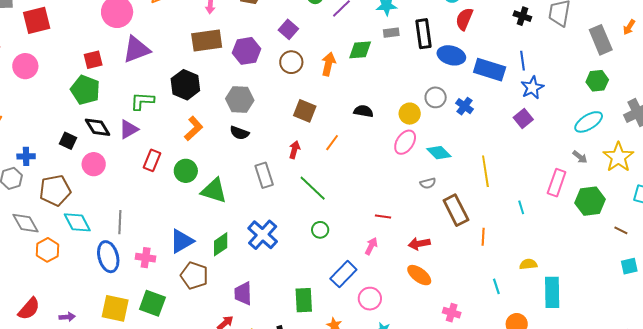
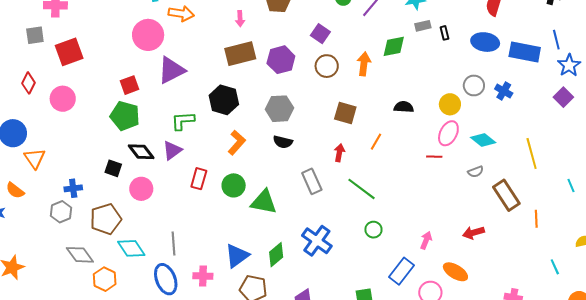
black rectangle: (423, 34) -> (445, 33), moved, size x0.5
red line: (383, 217) -> (434, 157), moved
orange ellipse: (419, 275) -> (455, 272), moved

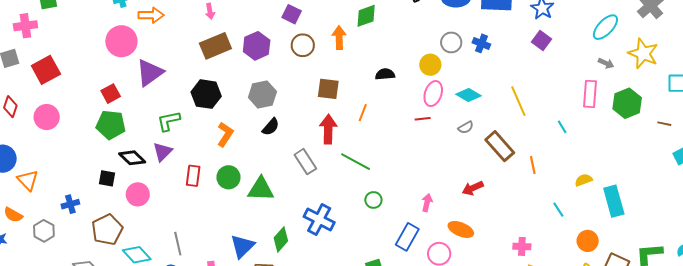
black semicircle: (283, 142) -> (271, 127), turned -54
red arrow: (339, 153) -> (328, 129), size x1.6
gray hexagon: (61, 212) -> (44, 231), moved

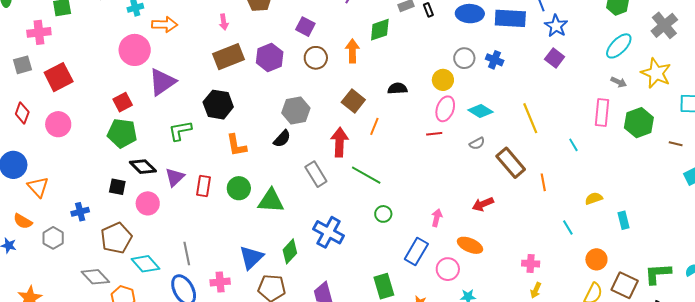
brown square: (328, 89) -> (353, 101), moved, turned 30
gray hexagon: (262, 95) -> (296, 111), moved
orange L-shape: (225, 134) -> (236, 145), turned 135
purple triangle: (163, 152) -> (175, 177), moved
cyan rectangle: (614, 201) -> (623, 220), size x0.6

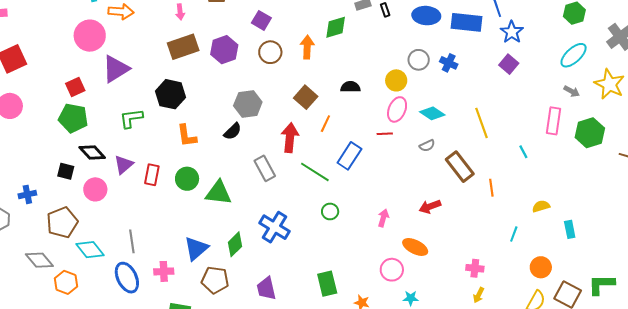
cyan line: (568, 228) -> (514, 234), turned 49
blue rectangle: (416, 252) -> (349, 156), moved

